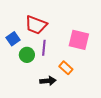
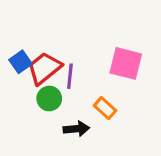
red trapezoid: (36, 25) -> (44, 68), moved, turned 120
green circle: (27, 55) -> (49, 98), moved

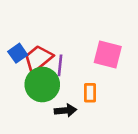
green circle: (49, 98) -> (42, 85), size x1.6
orange rectangle: (105, 108) -> (90, 93), turned 48

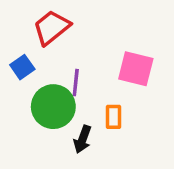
red trapezoid: (38, 59) -> (52, 28), moved
black arrow: (65, 110) -> (83, 139), turned 115

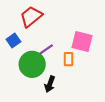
purple line: (76, 83) -> (46, 50), turned 49
orange rectangle: (113, 117) -> (68, 59), moved

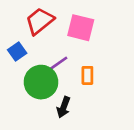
pink square: (82, 41) -> (81, 28), moved

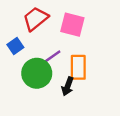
orange rectangle: (87, 75) -> (78, 67), size x1.5
black arrow: (64, 107) -> (68, 86), moved

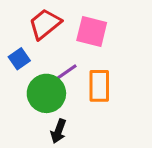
black arrow: (68, 86) -> (58, 131), moved

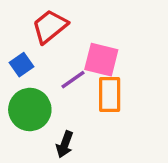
pink square: (92, 32) -> (101, 60), moved
green circle: (46, 93) -> (30, 110), moved

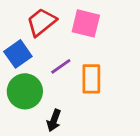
pink square: (101, 60) -> (86, 23), moved
blue square: (22, 65) -> (18, 54), size x1.4

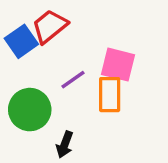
pink square: (86, 23) -> (118, 65), moved
blue square: (18, 54) -> (21, 41), moved

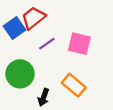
purple line: (73, 80) -> (47, 44), moved
orange rectangle: (110, 95) -> (74, 85), moved, turned -50

